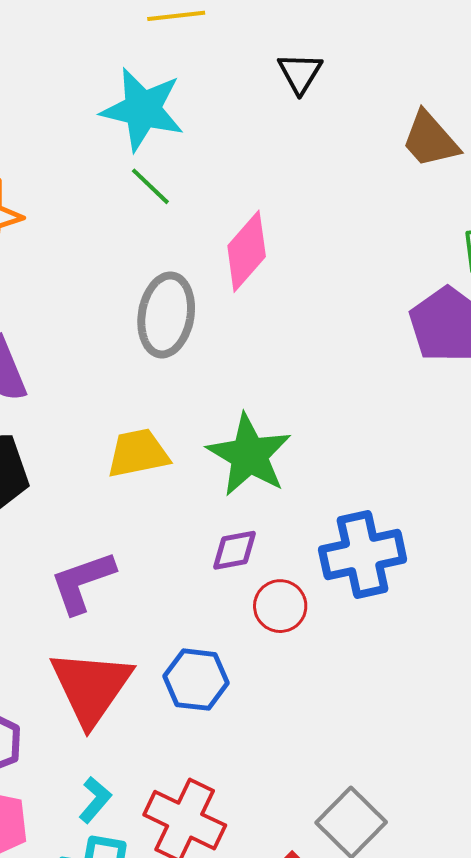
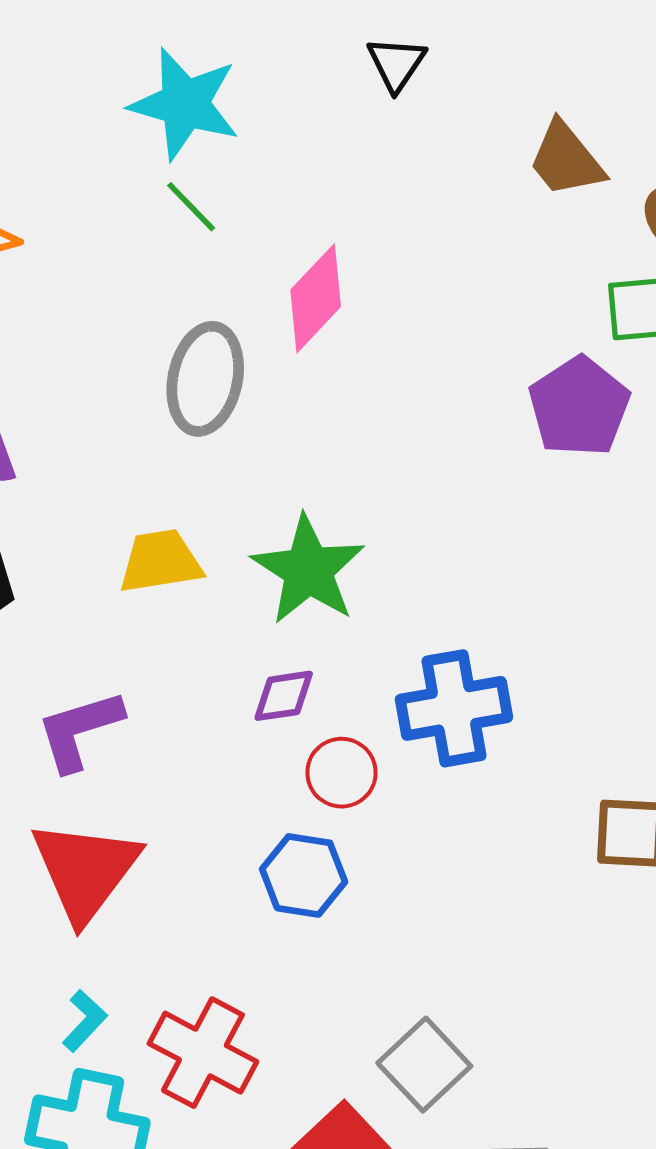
blue hexagon: (196, 680) -> (304, 875), moved

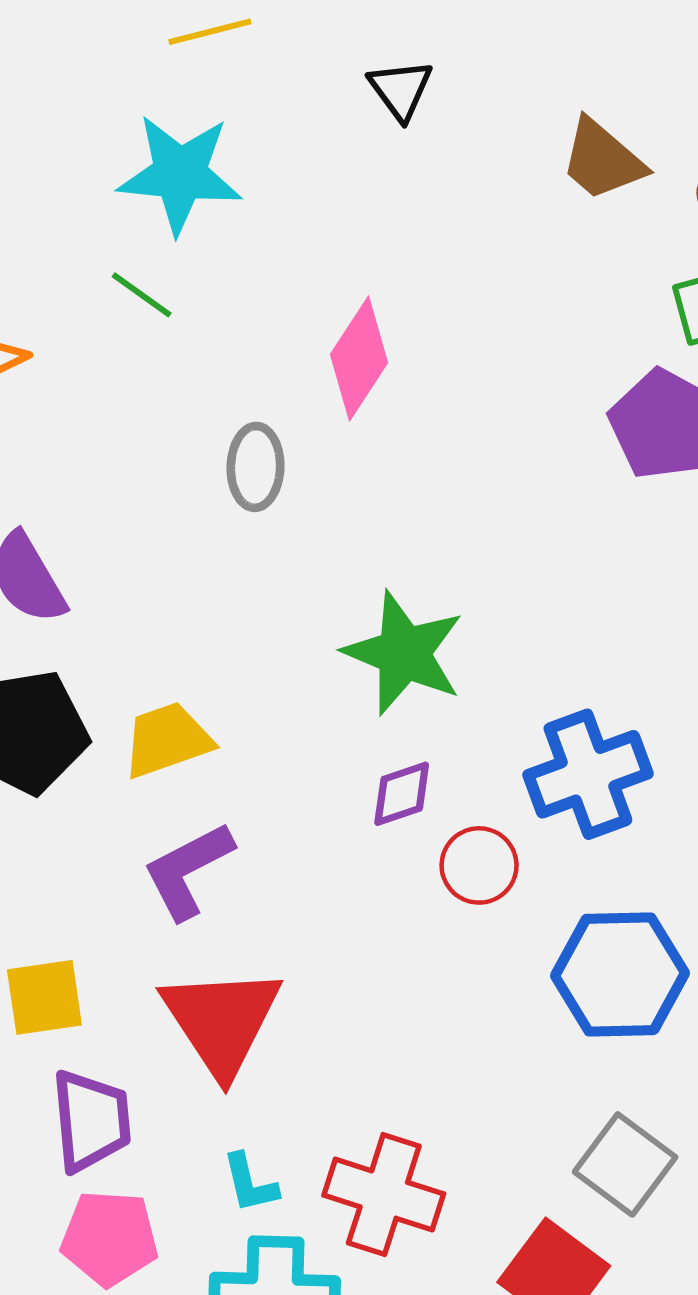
green line: (191, 207) -> (142, 295), moved
gray ellipse: (205, 379) -> (255, 467), size x0.7
yellow trapezoid: (160, 561) -> (167, 740), moved
blue hexagon: (304, 875) -> (620, 974), moved, size x1.4
cyan L-shape: (85, 1021) -> (250, 1183), turned 134

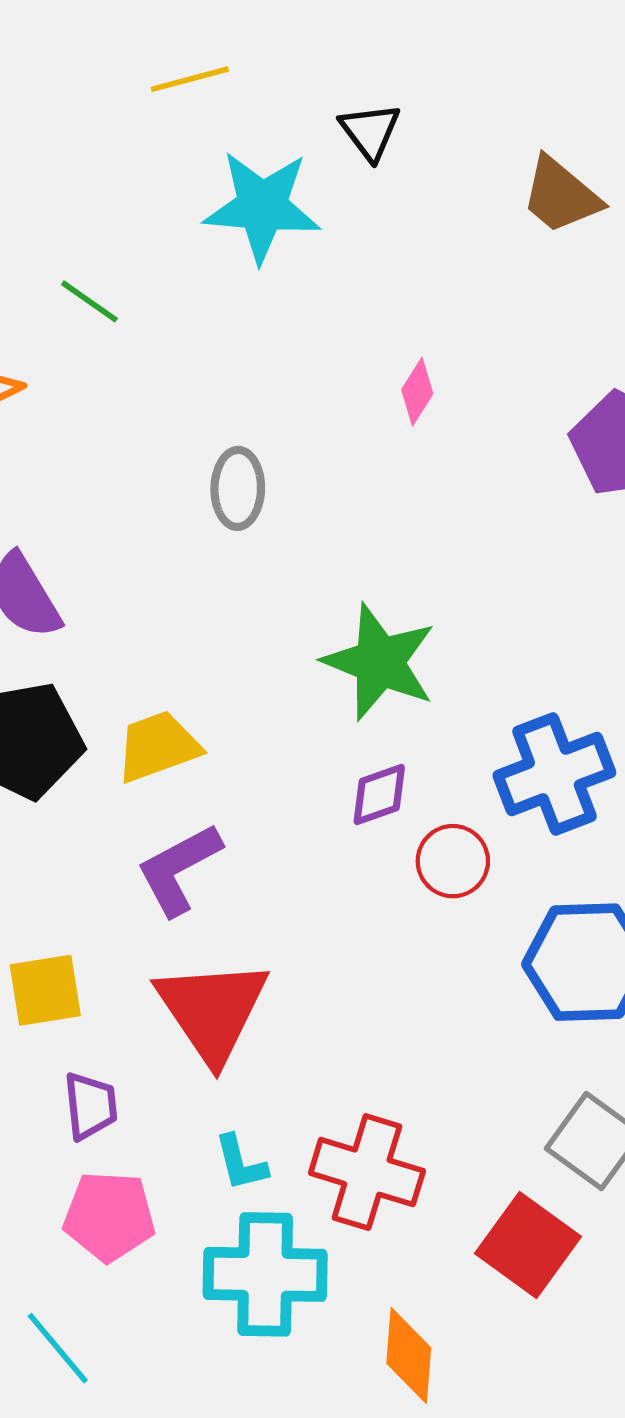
cyan star: (180, 174) -> (262, 207), moved
green line: (142, 295) -> (89, 301), moved
pink diamond: (359, 358) -> (417, 392), moved, size x0.6
purple trapezoid: (91, 1121) -> (90, 1106), size x0.7

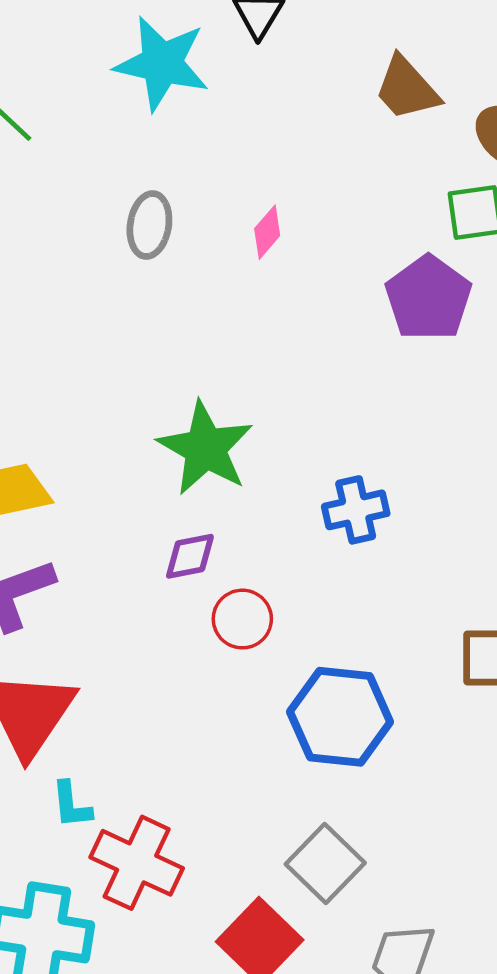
gray ellipse: (238, 488) -> (149, 225), moved
blue cross: (554, 774) -> (356, 510), moved, size x0.7
cyan L-shape: (241, 1163) -> (71, 805), moved

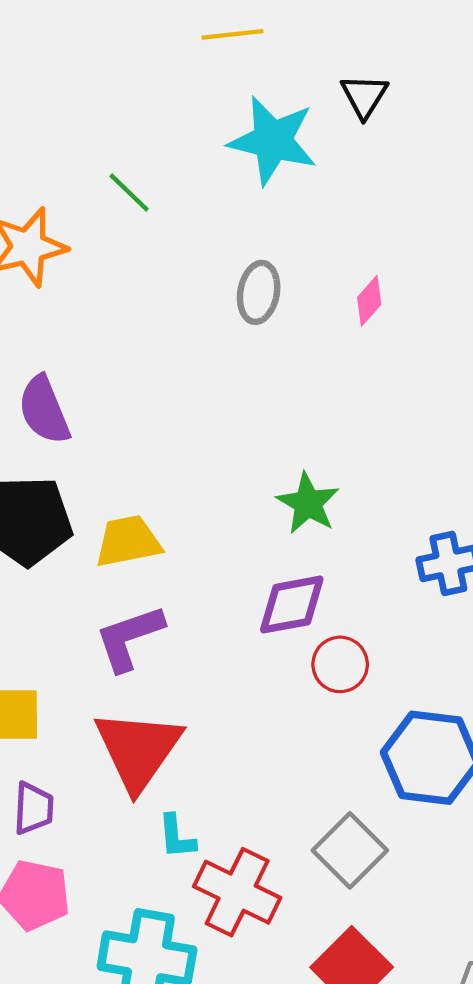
green star: (205, 448) -> (308, 503), size x0.7
purple diamond: (190, 556) -> (292, 605), size x1.4
gray square: (325, 863) -> (350, 850), moved

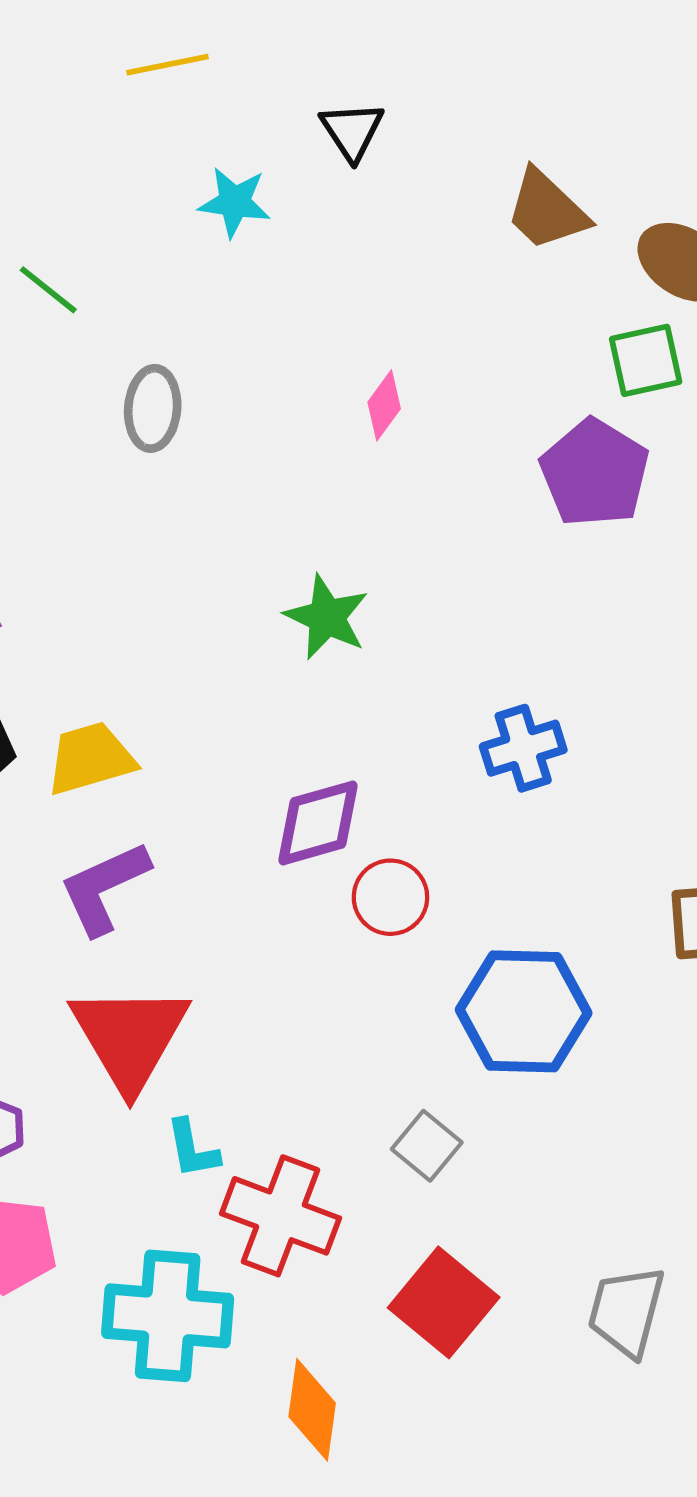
cyan star: (273, 141) -> (235, 202), size x0.6
gray ellipse: (259, 292) -> (153, 408), moved
green star: (308, 503) -> (327, 617), moved
gray square: (350, 850) -> (427, 1146), size x0.7

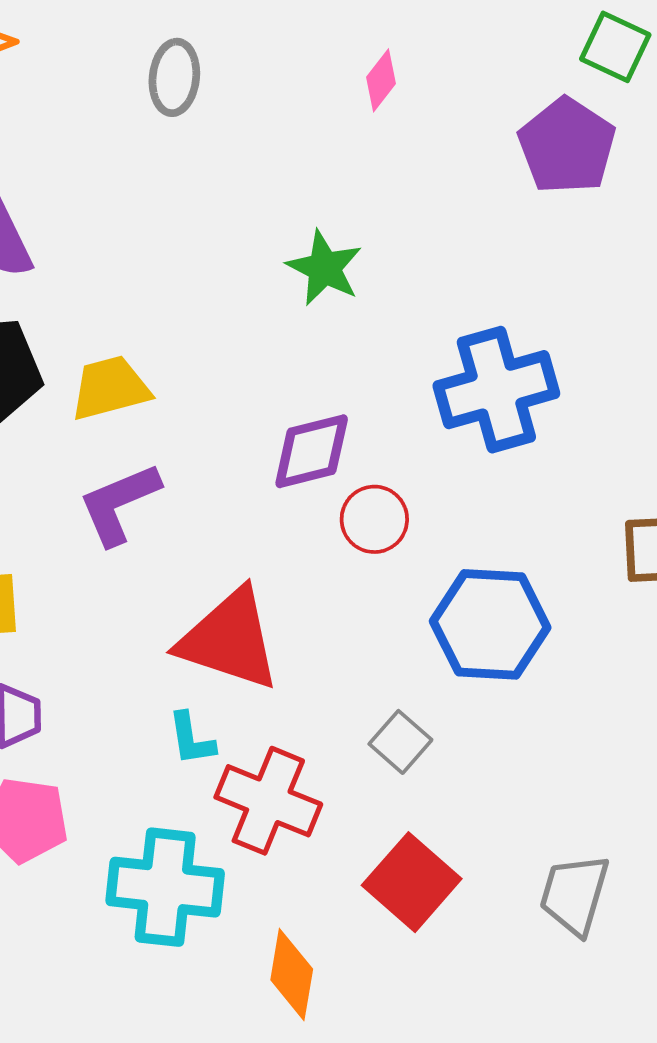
green square: (646, 360) -> (615, 47), turned 36
blue cross: (523, 748) -> (496, 390), size x1.6
red triangle: (130, 1037) -> (229, 639), moved, turned -43

